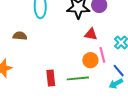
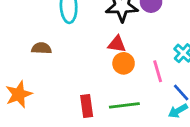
red triangle: (91, 34) -> (117, 44), moved
orange circle: (90, 60) -> (124, 63), moved

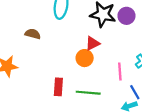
red triangle: (117, 44) -> (93, 43), turned -48
orange circle: (124, 63) -> (85, 58), moved

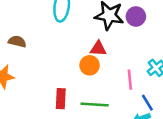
brown semicircle: (33, 34) -> (17, 41), moved
red triangle: (93, 43) -> (98, 49), turned 32

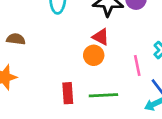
red triangle: (98, 49) -> (101, 37), turned 30

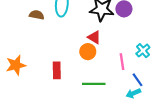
brown semicircle: (16, 39) -> (37, 15), moved
red rectangle: (68, 93) -> (57, 70), moved

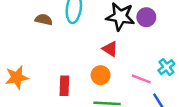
orange circle: (88, 52) -> (101, 75), moved
pink line: (122, 62) -> (141, 79), turned -63

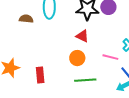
red rectangle: (64, 86) -> (40, 75), moved

